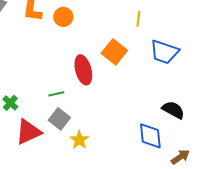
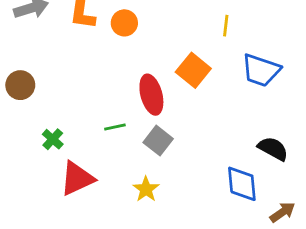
gray square: (59, 119) -> (158, 141), moved

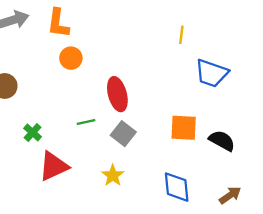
orange circle: (124, 23) -> (71, 58), moved
orange square: (193, 70) -> (184, 128), moved, turned -36
blue diamond: (242, 184) -> (177, 187), moved

